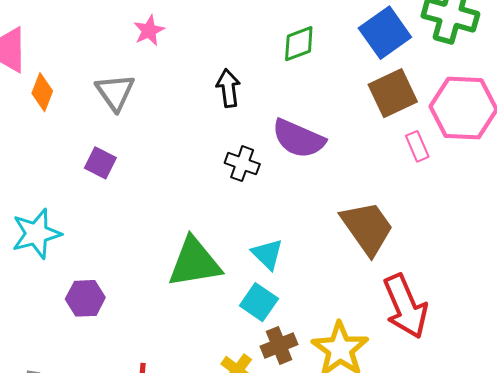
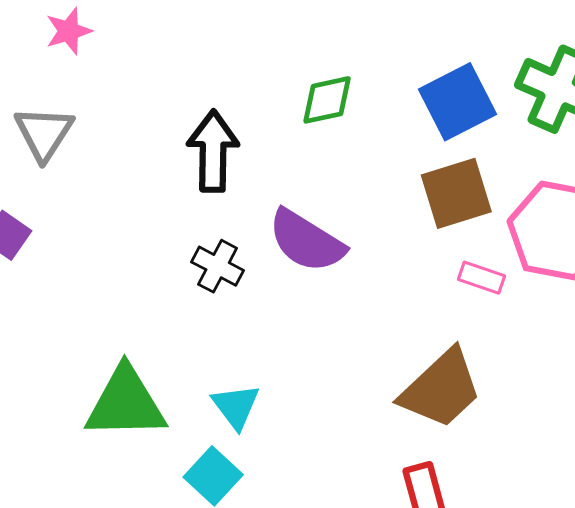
pink star: (149, 31) -> (69, 31), moved
black arrow: (228, 88) -> (213, 151), size x1.4
pink rectangle: (417, 146) -> (481, 278), turned -56
brown trapezoid: (367, 228) -> (441, 389), moved, turned 74

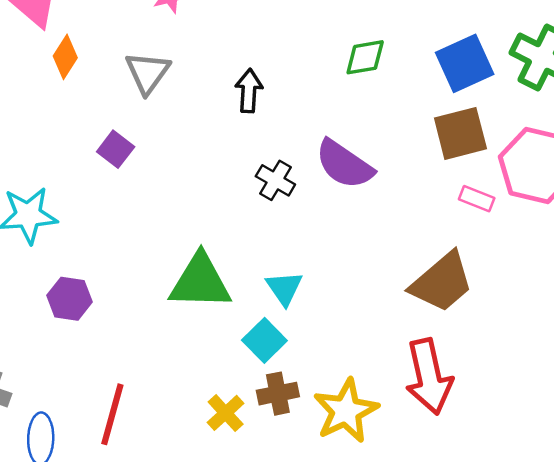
black arrow: (213, 151) -> (249, 91), moved, size x0.7

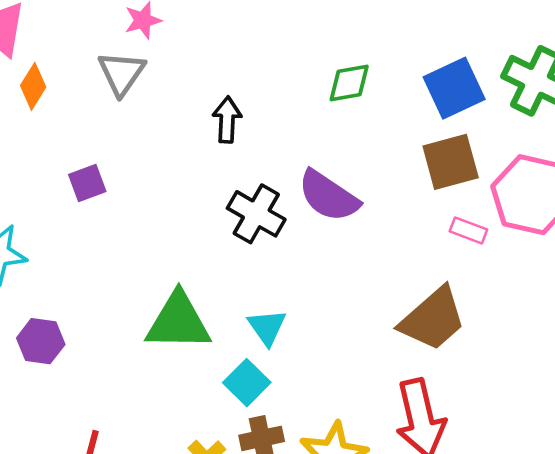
gray triangle: (148, 73) -> (121, 73), moved
purple square: (116, 149) -> (87, 183), turned 33
black cross: (275, 180) -> (256, 214), size x1.4

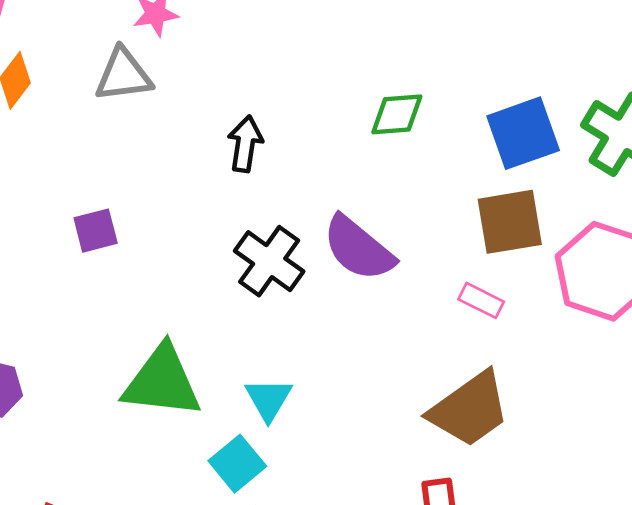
gray triangle: (121, 73) -> (123, 75), turned 42
purple square: (87, 183) -> (96, 231), moved
pink rectangle: (468, 230) -> (481, 300), moved

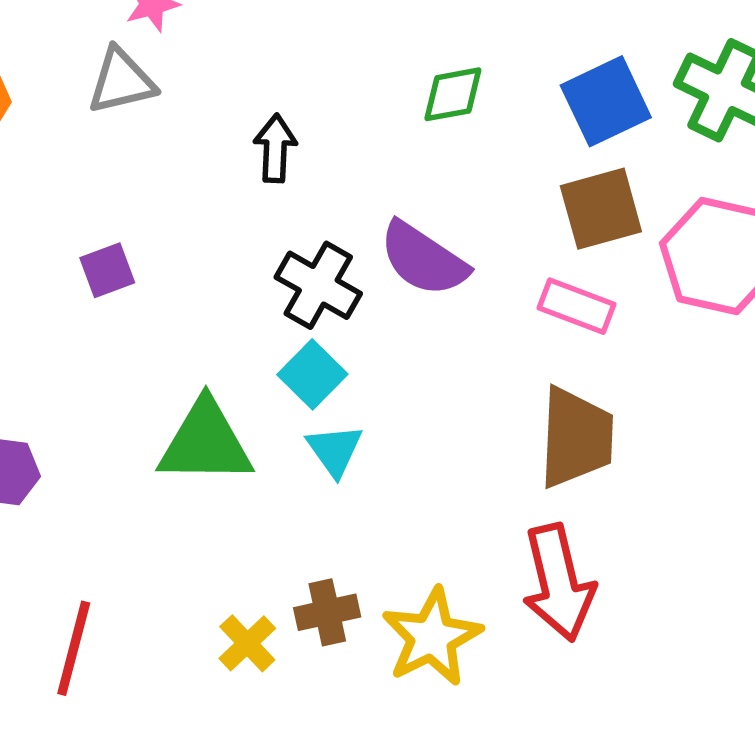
pink rectangle: (481, 300) -> (576, 306), size x1.4
brown trapezoid: (470, 409) -> (576, 437), turned -46
cyan square: (237, 464) -> (312, 374), moved

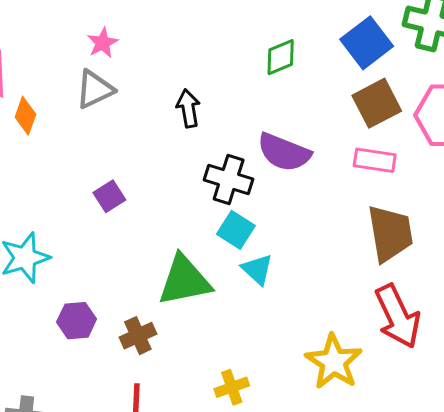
brown cross: (327, 612) -> (138, 336), moved
yellow cross: (247, 643) -> (232, 387), turned 36

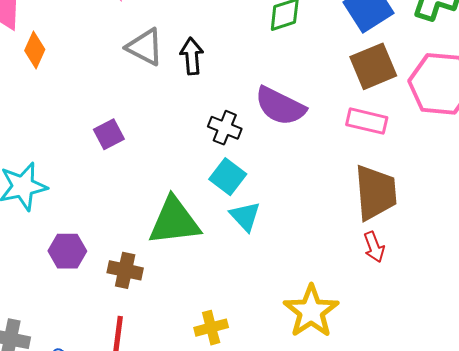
gray triangle: (95, 89) -> (145, 47), moved, turned 48
black cross: (229, 179) -> (225, 128), size x0.7
red arrow: (398, 316) -> (374, 247), moved, size x0.5
brown cross: (138, 336) -> (125, 270), turned 32

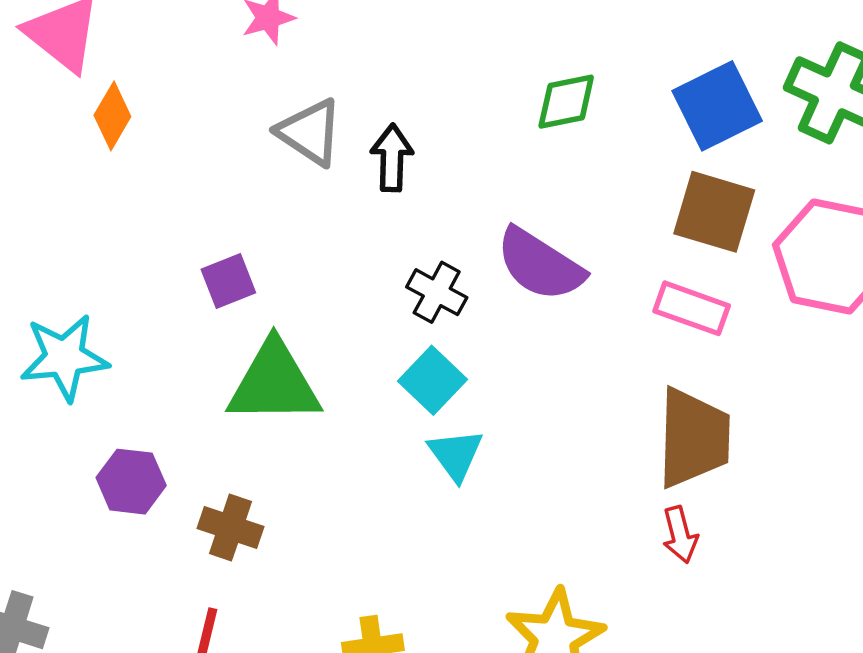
brown square: (373, 66) -> (714, 212), turned 33
green triangle: (174, 221) -> (274, 383), moved

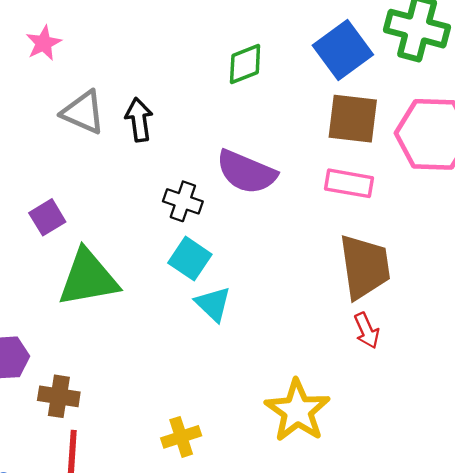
brown cross: (230, 527) -> (59, 396), moved

